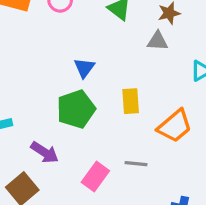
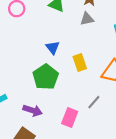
blue triangle: (84, 68) -> (53, 48), moved
gray line: (136, 164) -> (94, 102), turned -40

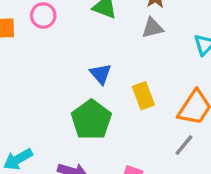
gray line: (94, 102) -> (184, 145), moved

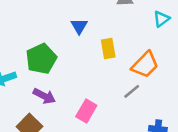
green pentagon: (91, 120) -> (41, 59), moved

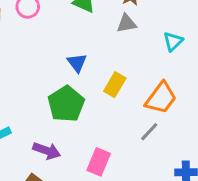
yellow rectangle: (108, 49) -> (115, 85), turned 48
green pentagon: (41, 59) -> (66, 104), moved

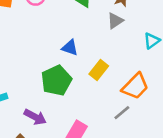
gray triangle: (126, 23) -> (115, 21), turned -30
blue triangle: (77, 63) -> (70, 48), turned -42

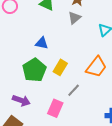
yellow rectangle: (99, 70) -> (60, 67), moved
gray line: (122, 113) -> (74, 90), moved

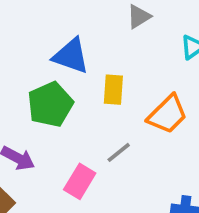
blue triangle: (42, 43) -> (71, 56), size x1.5
yellow rectangle: (60, 67) -> (113, 90), moved, turned -35

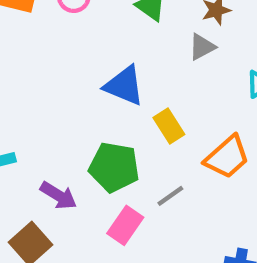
yellow rectangle: (113, 90) -> (169, 126), turned -40
green pentagon: (50, 104) -> (114, 167), moved, turned 30

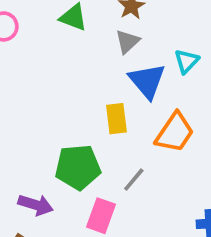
blue triangle: (124, 86) -> (147, 81), moved, turned 42
yellow rectangle: (169, 126) -> (116, 119), turned 40

